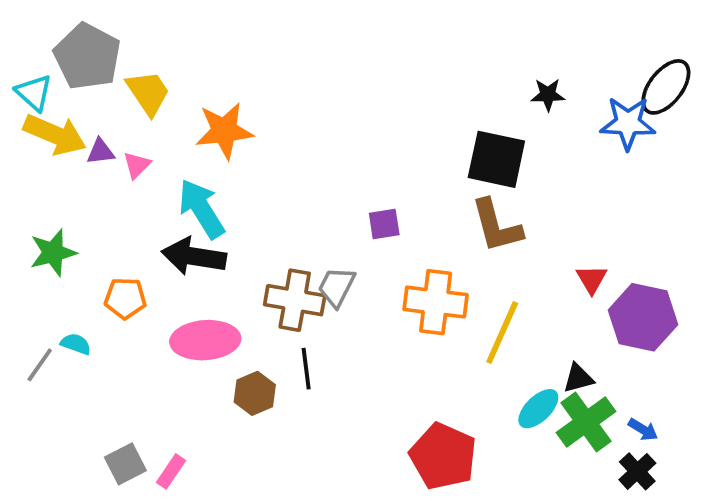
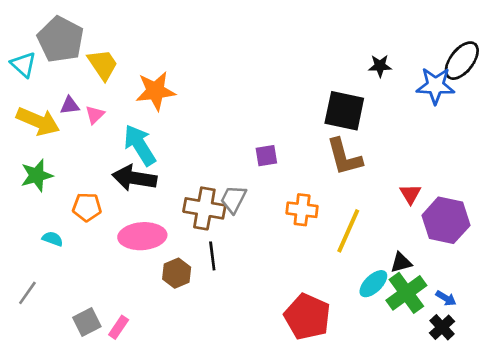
yellow arrow: (55, 135) -> (38, 121), moved
orange cross: (436, 302) -> (302, 210), size x0.7
gray line: (40, 365) -> (27, 293), moved

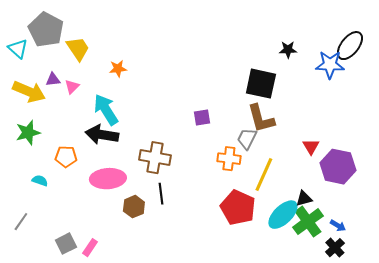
orange star: (156, 91) -> (118, 69), size x0.6
gray trapezoid: (233, 199) -> (247, 139), moved
cyan ellipse: (373, 284) -> (283, 215), size x1.4
red pentagon: (307, 317) -> (238, 208), moved

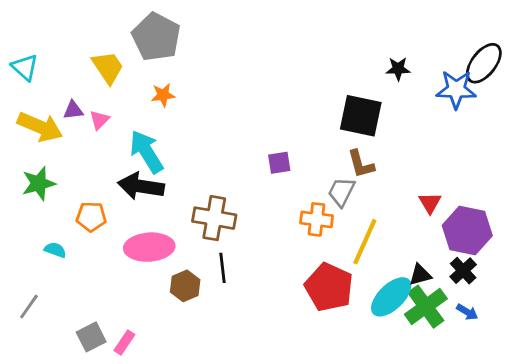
gray pentagon: (46, 30) -> (156, 37), moved
brown L-shape: (261, 119) -> (361, 164), size x0.7
black cross: (335, 248) -> (463, 271), moved

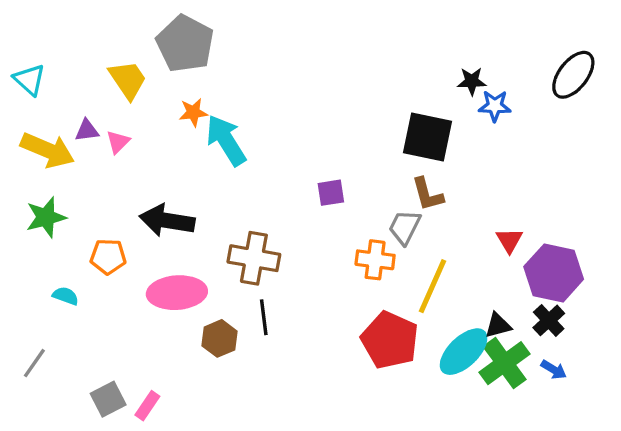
blue star: (456, 89) -> (495, 106), moved, size x0.7
cyan arrow: (146, 152) -> (226, 140), moved

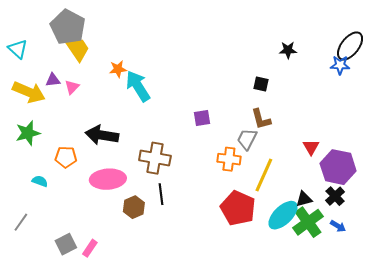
gray pentagon: (185, 44) -> (68, 27), moved
blue star: (495, 106) -> (340, 65), moved
black square: (428, 137) -> (261, 84), size x0.5

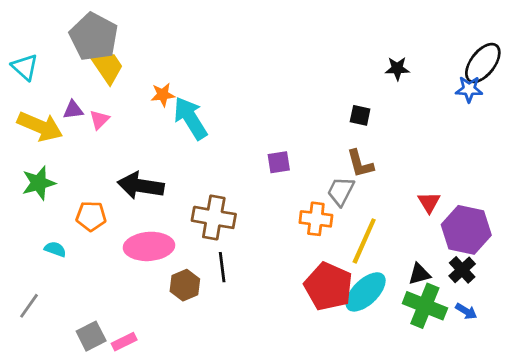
cyan ellipse: (283, 215) -> (366, 292), moved
green cross: (308, 222) -> (425, 306), turned -32
pink rectangle: (90, 248) -> (124, 342), turned 30

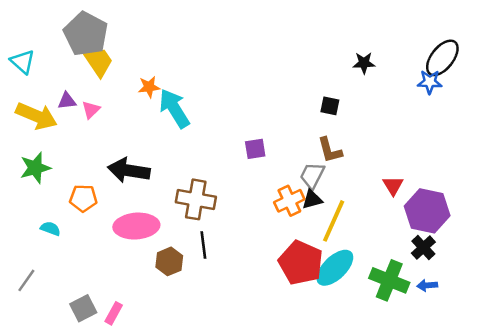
orange cross: (316, 219) -> (289, 201), turned -32
black triangle: (419, 274) -> (312, 199), moved
blue arrow: (466, 311) -> (427, 285), turned 144
pink rectangle: (124, 342) -> (114, 313), turned -35

